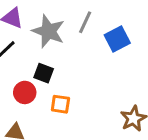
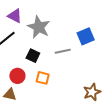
gray line: (85, 22) -> (63, 51), moved, turned 49
red circle: (25, 92) -> (17, 76), moved

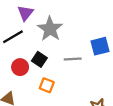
purple triangle: (15, 16) -> (25, 13), turned 35
red circle: (17, 76) -> (20, 67), moved

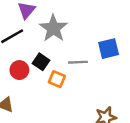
orange square: (47, 85) -> (57, 79), moved

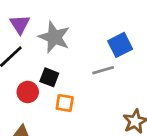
gray line: (78, 62) -> (103, 70), moved
orange square: (57, 79) -> (65, 103), moved

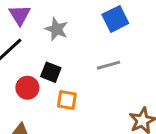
gray star: (54, 37) -> (56, 29), size x0.7
blue square: (120, 45) -> (115, 19), moved

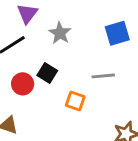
orange square: (67, 100) -> (75, 101), moved

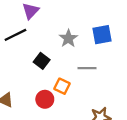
gray star: (60, 33) -> (68, 38), moved
red circle: (23, 84) -> (45, 99), moved

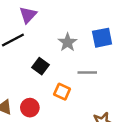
red circle: (45, 99) -> (30, 108), moved

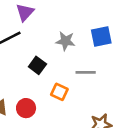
gray star: (67, 42) -> (65, 41), turned -30

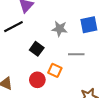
red circle: (26, 108) -> (37, 80), moved

